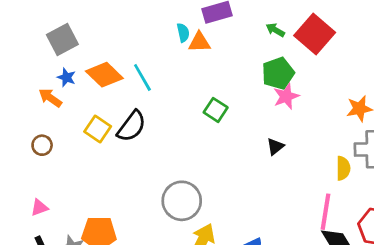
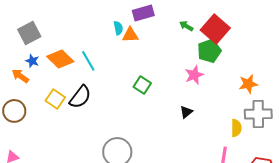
green pentagon: (278, 73) -> (209, 51), moved
brown circle: (42, 145) -> (14, 111), size x1.5

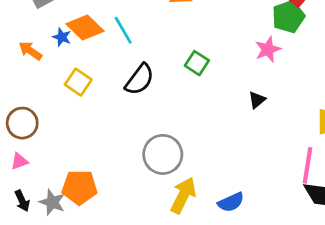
blue star: (32, 61) -> (62, 37), moved
black semicircle: (80, 97) -> (140, 79), moved
brown circle: (14, 111) -> (22, 123), moved

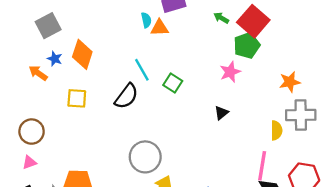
orange diamond: (85, 28) -> (82, 54), turned 64
cyan line: (123, 30) -> (142, 70), moved
blue star: (62, 37) -> (55, 59), moved
yellow square: (78, 82) -> (77, 98), turned -30

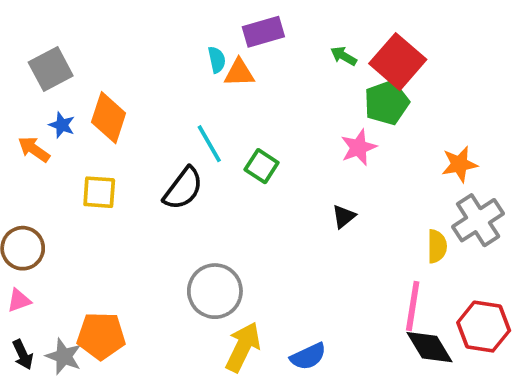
gray cross: (301, 115) -> (478, 220), turned -32

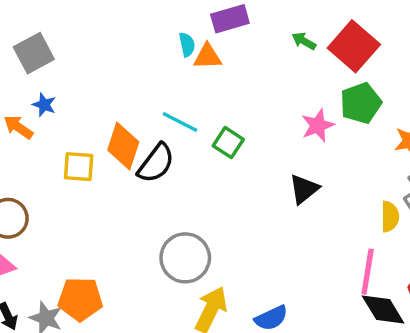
green pentagon: (387, 103) -> (361, 103), moved
orange diamond: (109, 118) -> (123, 146), moved
cyan line: (209, 144) -> (180, 122), turned -33
black triangle: (344, 216) -> (304, 189), size x1.4

